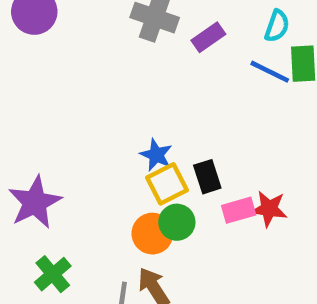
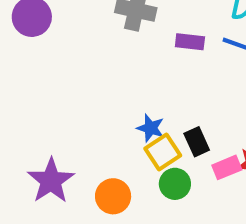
purple rectangle: (208, 37) -> (190, 42), moved, turned 48
orange circle: (152, 234) -> (113, 196), moved

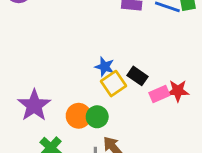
black rectangle: (197, 142) -> (138, 76), turned -30
green circle: (175, 184) -> (97, 117), moved

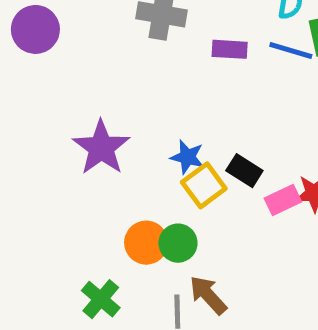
purple star: (34, 105) -> (101, 148), moved

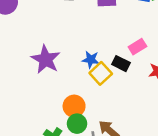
pink rectangle: (283, 200) -> (137, 47), moved
green circle: (178, 243) -> (77, 124), moved

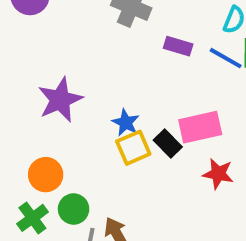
pink rectangle: (137, 47) -> (200, 127), size x1.5
orange circle: (74, 106) -> (46, 175), moved

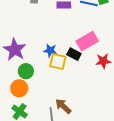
yellow square: (133, 148) -> (58, 62), turned -36
green circle: (74, 209) -> (26, 71), moved

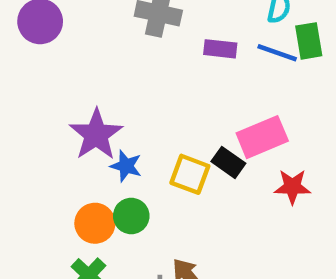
blue star: (50, 50) -> (126, 166), moved
green circle: (26, 71) -> (131, 216), moved

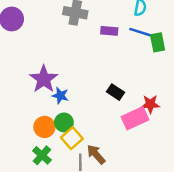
green rectangle: (309, 41) -> (158, 42), moved
pink rectangle: (262, 137) -> (135, 118), moved
yellow square: (190, 174) -> (72, 138), moved, turned 30

